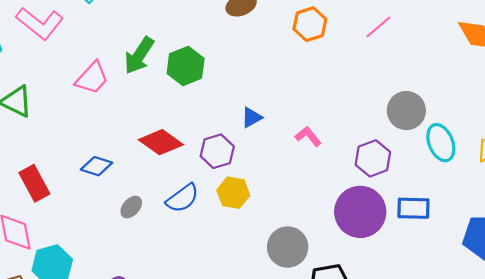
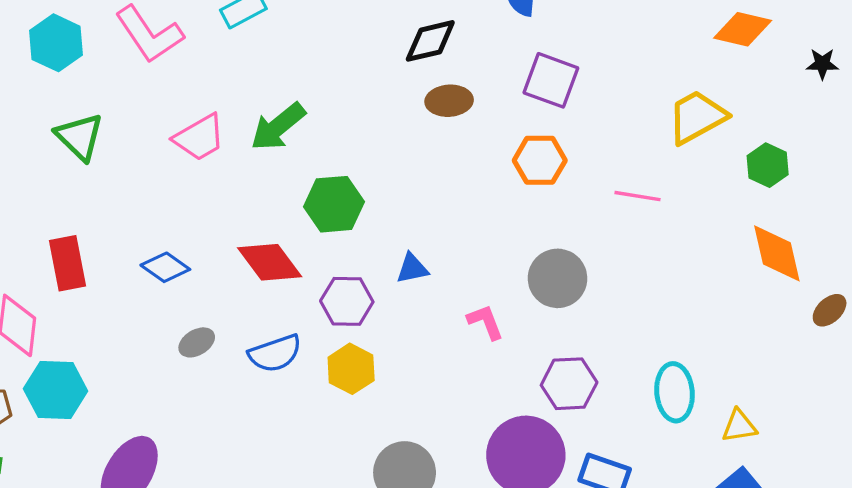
pink line: (378, 27) -> (637, 196), turned 32
green hexagon: (186, 66) -> (334, 204), moved
gray circle: (406, 111) -> (558, 278), moved

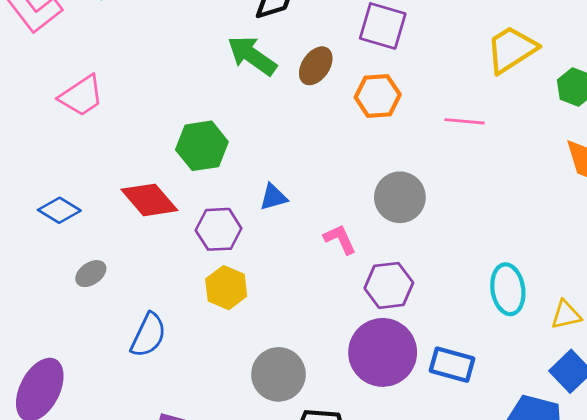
brown ellipse: (449, 101) -> (316, 66), moved, turned -48
green arrow: (278, 127) -> (252, 56), moved, turned 78
blue semicircle: (275, 353) -> (148, 335), moved, turned -42
purple hexagon: (569, 384) -> (389, 285), moved

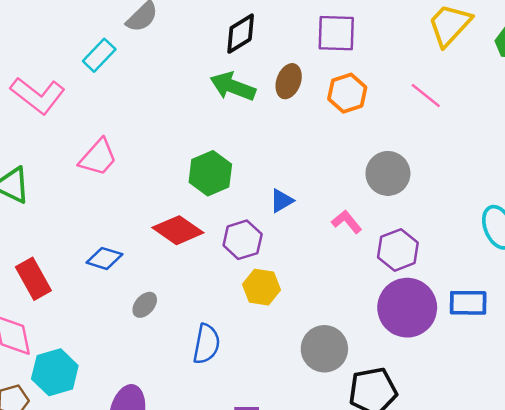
pink line: (464, 121) -> (426, 96), turned 48

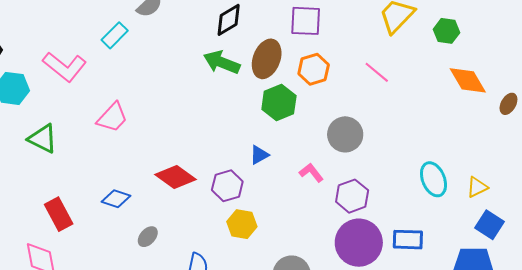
brown ellipse: (289, 81) -> (267, 59), size x1.4
green hexagon: (210, 173) -> (279, 103), moved

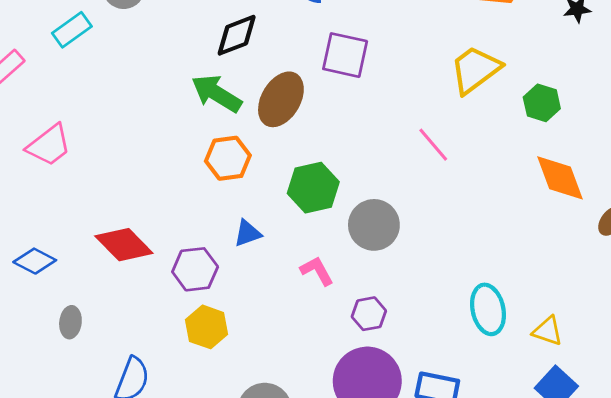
orange hexagon: (314, 69) -> (228, 158), moved
green hexagon: (279, 103) -> (313, 188), moved
yellow triangle: (477, 187) -> (548, 331), turned 35
purple hexagon: (352, 196) -> (369, 314), size x0.7
gray ellipse: (148, 237) -> (70, 322), turned -45

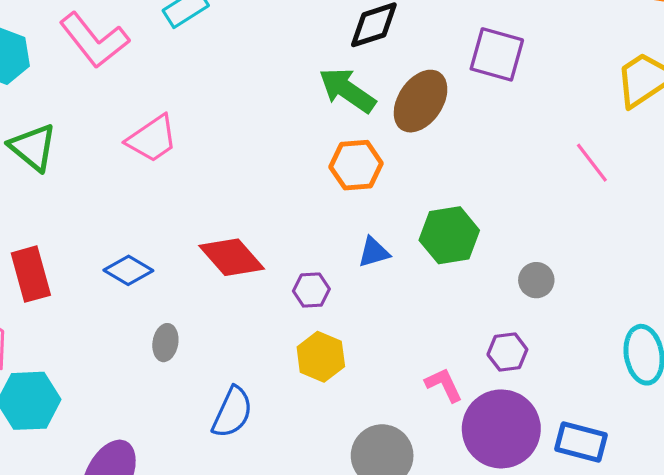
green hexagon: (313, 188) -> (449, 235), moved
gray circle: (374, 225) -> (536, 280), moved, size x0.6
purple hexagon: (195, 269) -> (311, 290), size x0.7
pink L-shape: (317, 271) -> (444, 385), moved

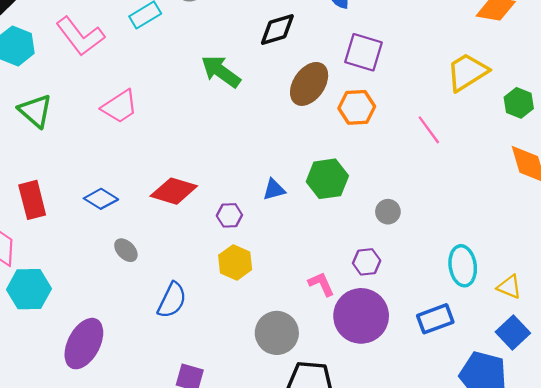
green arrow: (347, 90) -> (221, 71), moved
orange hexagon: (356, 165) -> (357, 107), moved
red diamond: (232, 257) -> (174, 191), turned -33
gray ellipse: (165, 343) -> (126, 250), turned -55
blue rectangle: (581, 442) -> (435, 319), moved, turned -36

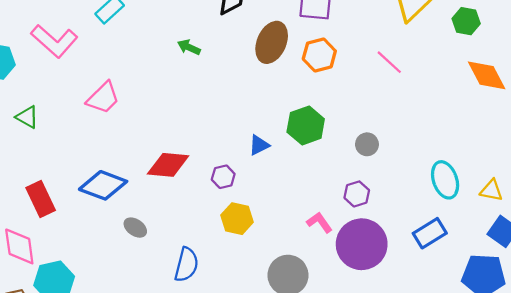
green arrow: (221, 71) -> (189, 47), size x0.6
green triangle: (35, 111) -> (27, 117), size x0.7
blue diamond: (101, 199) -> (103, 185), size x1.5

